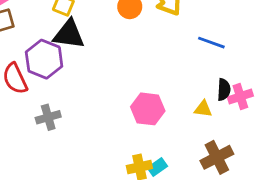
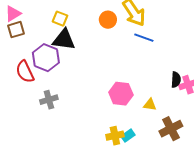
blue line: (211, 43) -> (144, 38), moved
yellow triangle: (203, 109) -> (150, 105), moved

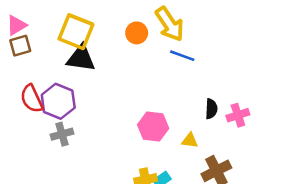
yellow square: (60, 19) -> (76, 32), size x1.8
purple hexagon: (46, 58) -> (58, 101), moved
black semicircle: (176, 80) -> (211, 109), moved

